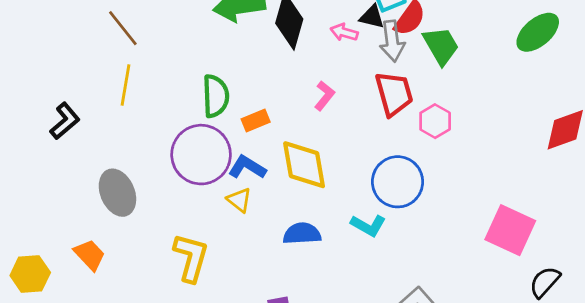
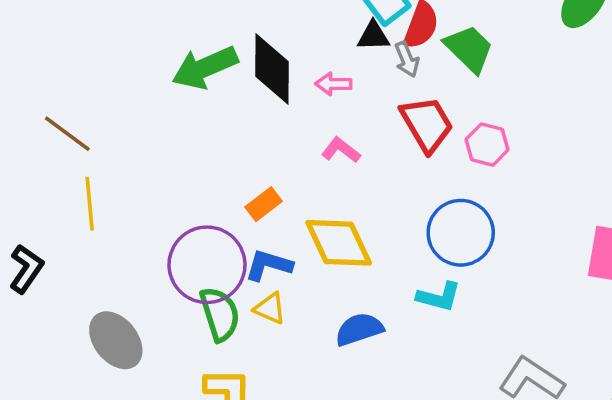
pink arrow: (344, 32) -> (333, 84), moved
gray arrow: (392, 41) -> (407, 59), size x0.7
green semicircle: (216, 96) -> (220, 314), moved
pink L-shape: (324, 96) -> (341, 150), turned -76

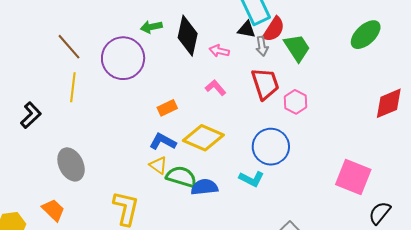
green arrow: (205, 68) -> (151, 27), size x0.6
yellow diamond: (339, 243) -> (203, 138), turned -54
purple circle: (207, 265) -> (123, 58), moved
green semicircle: (220, 314) -> (181, 177), moved, turned -68

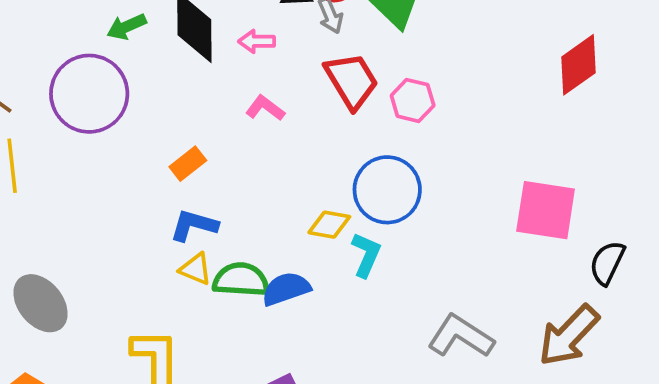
yellow diamond: (203, 138) -> (329, 225), moved, size x0.6
cyan L-shape: (251, 179) -> (366, 255), turned -80

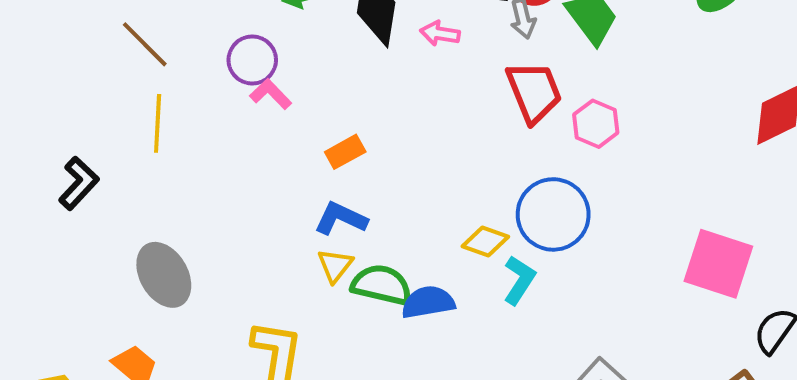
purple circle: (89, 94) -> (252, 60), size x0.6
pink L-shape: (265, 108) -> (271, 94), moved
yellow triangle: (196, 269) -> (335, 265), turned 36

